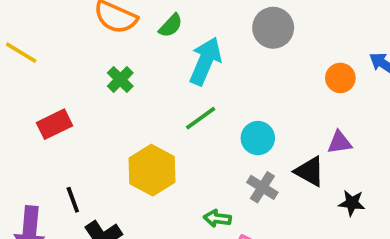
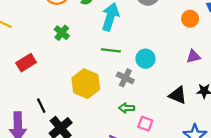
green line: (201, 118) -> (111, 50), turned 48
black triangle: (310, 171) -> (178, 95), moved
gray cross: (262, 187) -> (125, 78), moved

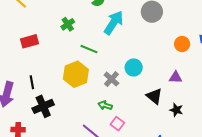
green line: (111, 50) -> (89, 49), moved
black triangle: (178, 95) -> (154, 96), moved

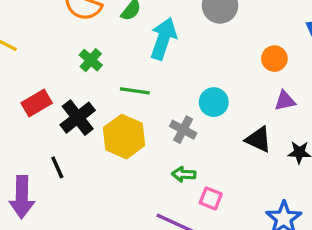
orange circle: (182, 44) -> (274, 59), moved
black cross: (43, 106) -> (78, 118), moved

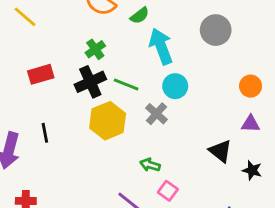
cyan arrow: (163, 39) -> (161, 46), turned -54
cyan circle: (214, 102) -> (175, 86), moved
black cross: (78, 118) -> (90, 82), moved
gray cross: (183, 130) -> (156, 114), moved

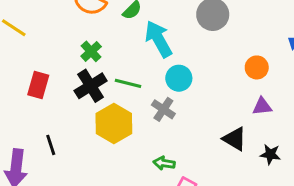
red rectangle: (41, 74) -> (38, 85), turned -50

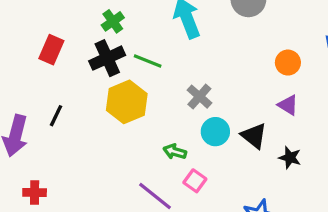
cyan circle: (179, 78) -> (215, 132), moved
purple triangle: (262, 106) -> (288, 105), turned 30
gray cross: (163, 109) -> (199, 97), moved
black line: (51, 145) -> (56, 116), turned 36

